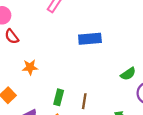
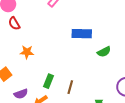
green semicircle: (128, 74) -> (104, 52), moved

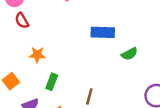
green rectangle: (49, 81) -> (52, 82), moved

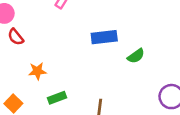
green rectangle: (52, 82) -> (57, 98), turned 56

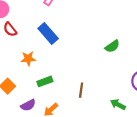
blue rectangle: (104, 37) -> (48, 34), moved, turned 55

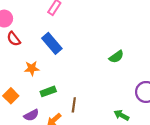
brown line: (81, 90) -> (74, 105), moved

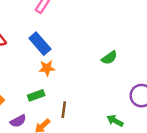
orange star: (32, 68) -> (47, 68), moved

